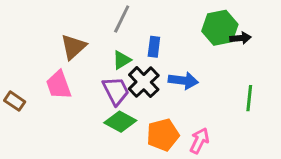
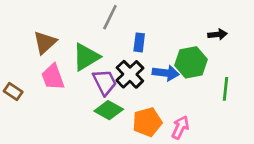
green hexagon: (220, 28) -> (191, 62), moved
brown triangle: (73, 47) -> (45, 42), moved
green triangle: (122, 60) -> (86, 57), moved, size x1.6

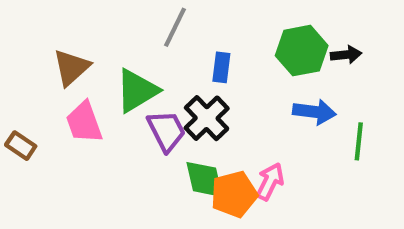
green hexagon: (191, 62) -> (302, 51), moved
blue arrow: (166, 73) -> (314, 112), moved
green diamond: (109, 110) -> (204, 179), moved, turned 48
pink arrow: (180, 127) -> (270, 182), moved

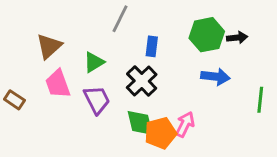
green triangle: (137, 91) -> (94, 62), size x0.7
purple trapezoid: (166, 131) -> (97, 100), moved
green line: (359, 141) -> (260, 100), moved

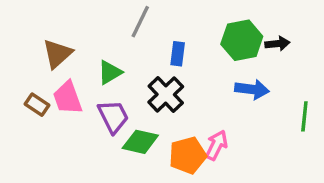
brown rectangle: (14, 100) -> (37, 105), moved
green diamond: (140, 123) -> (140, 142), moved, turned -64

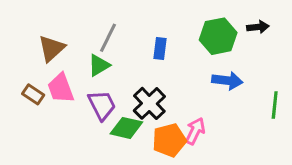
gray line: (140, 22) -> (108, 38), moved
black arrow: (277, 44) -> (258, 27), moved
black cross: (166, 94) -> (149, 103), moved

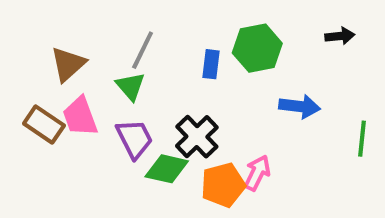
green hexagon: (218, 36) -> (257, 48), moved
green triangle: (99, 65) -> (130, 86), turned -40
brown rectangle: (33, 94) -> (44, 125), size x1.4

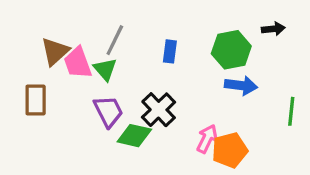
green hexagon: (257, 48) -> (231, 50), moved
pink trapezoid: (80, 116) -> (78, 63), moved
brown rectangle: (44, 125) -> (36, 100), turned 56
orange pentagon: (223, 185) -> (230, 150), moved

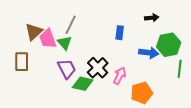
black arrow: (273, 29) -> (152, 18), moved
green hexagon: (231, 50) -> (169, 45), moved
blue rectangle: (170, 51) -> (120, 33), moved
pink arrow: (207, 139) -> (120, 76), moved

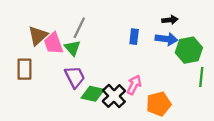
blue arrow: (149, 53) -> (167, 39), moved
black cross: (98, 68) -> (114, 96), moved

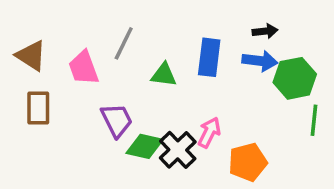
brown triangle: (38, 36) -> (31, 56), moved, turned -45
blue rectangle: (134, 37) -> (209, 57), size x1.5
green triangle: (73, 48) -> (164, 75), moved, turned -42

